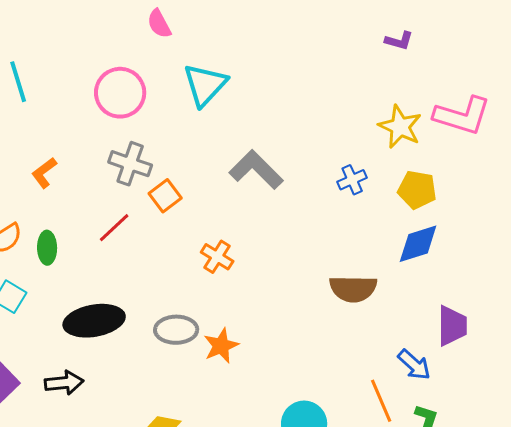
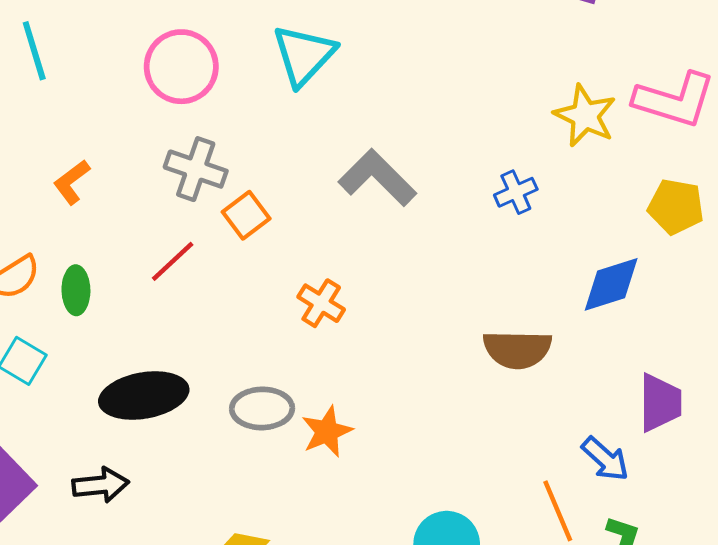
yellow pentagon: (417, 190) -> (676, 207), moved

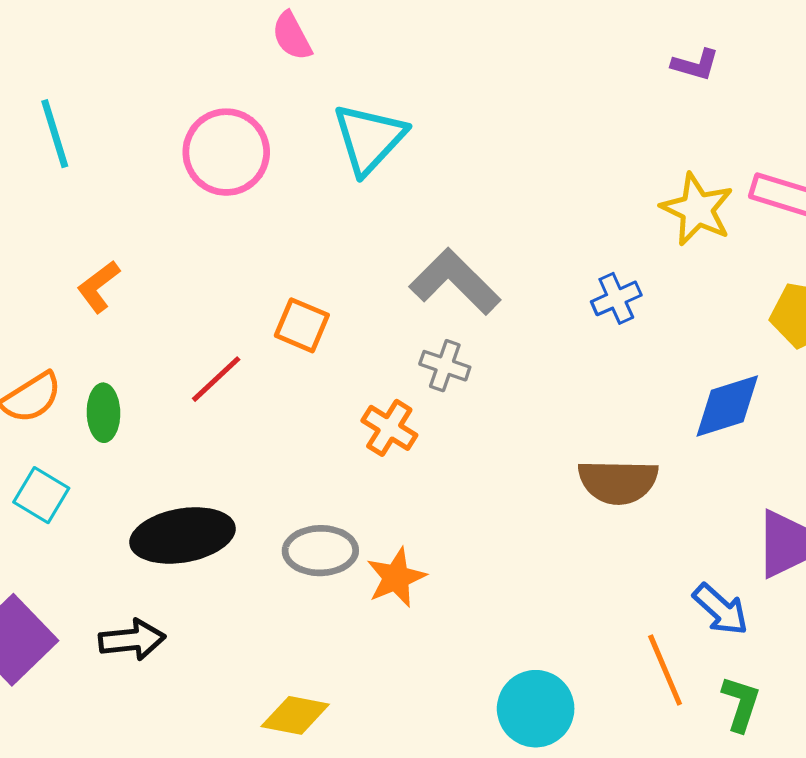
gray cross: (196, 169) -> (445, 366), moved, size x0.7
orange square: (246, 215) -> (302, 325), turned -30

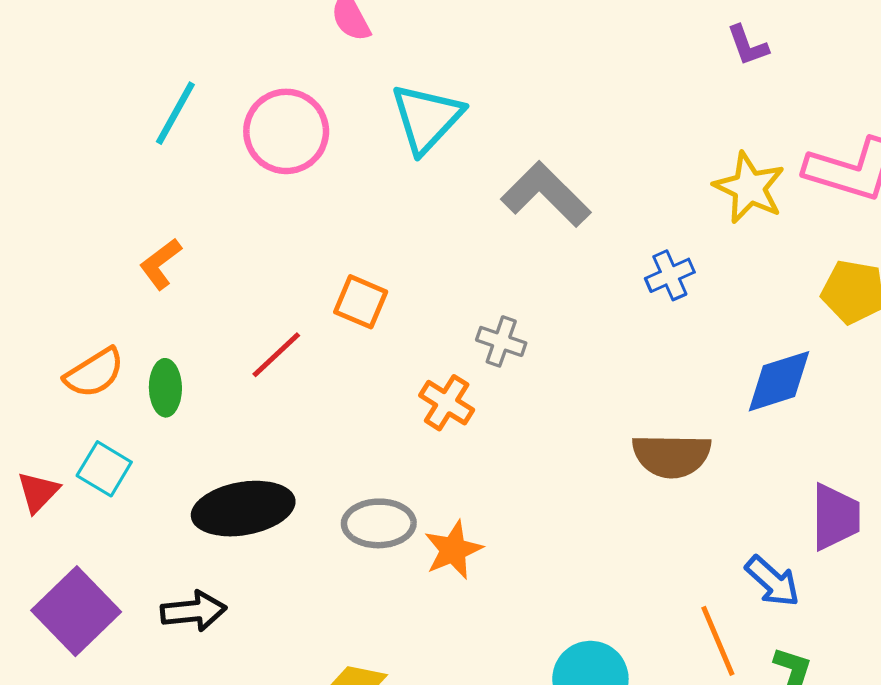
purple L-shape: (695, 65) -> (748, 45), turned 54
cyan line: (55, 134) -> (175, 113), moved, turned 46
gray L-shape: (455, 282) -> (546, 194), moved

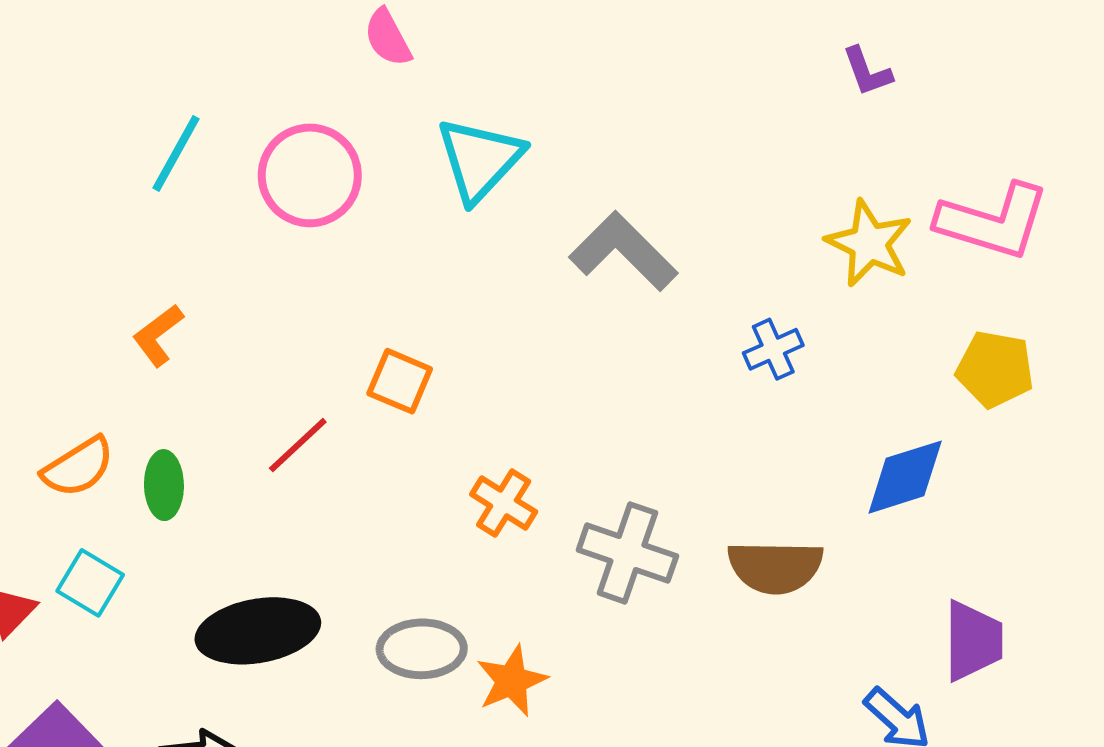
gray cross: (501, 341) -> (627, 553), moved, size x1.6

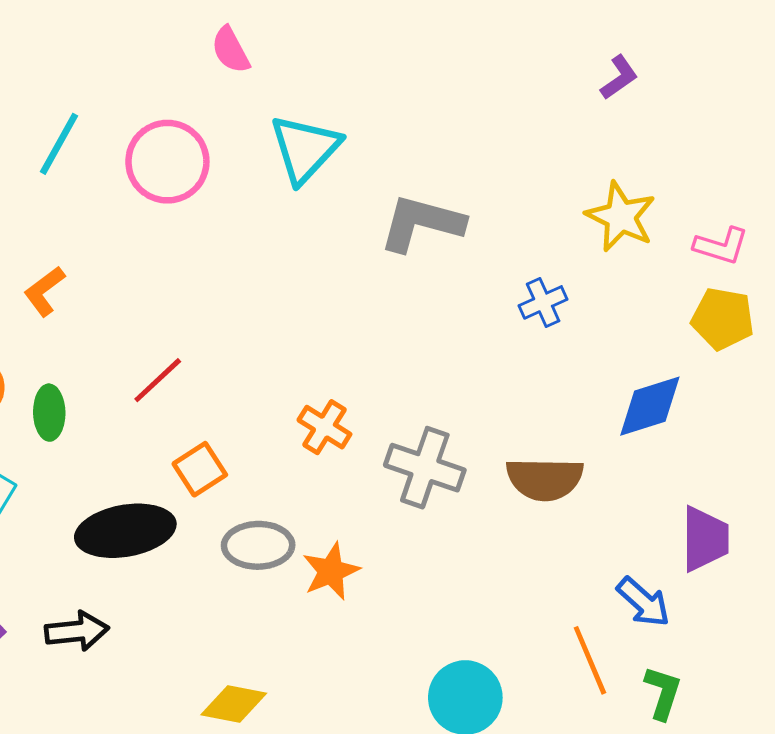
purple L-shape: (867, 72) -> (619, 77), turned -105
pink L-shape: (993, 221) -> (721, 246), moved, size x0.6
gray L-shape: (623, 251) -> (422, 223), turned -30
orange square: (400, 381) -> (200, 469), moved, turned 34

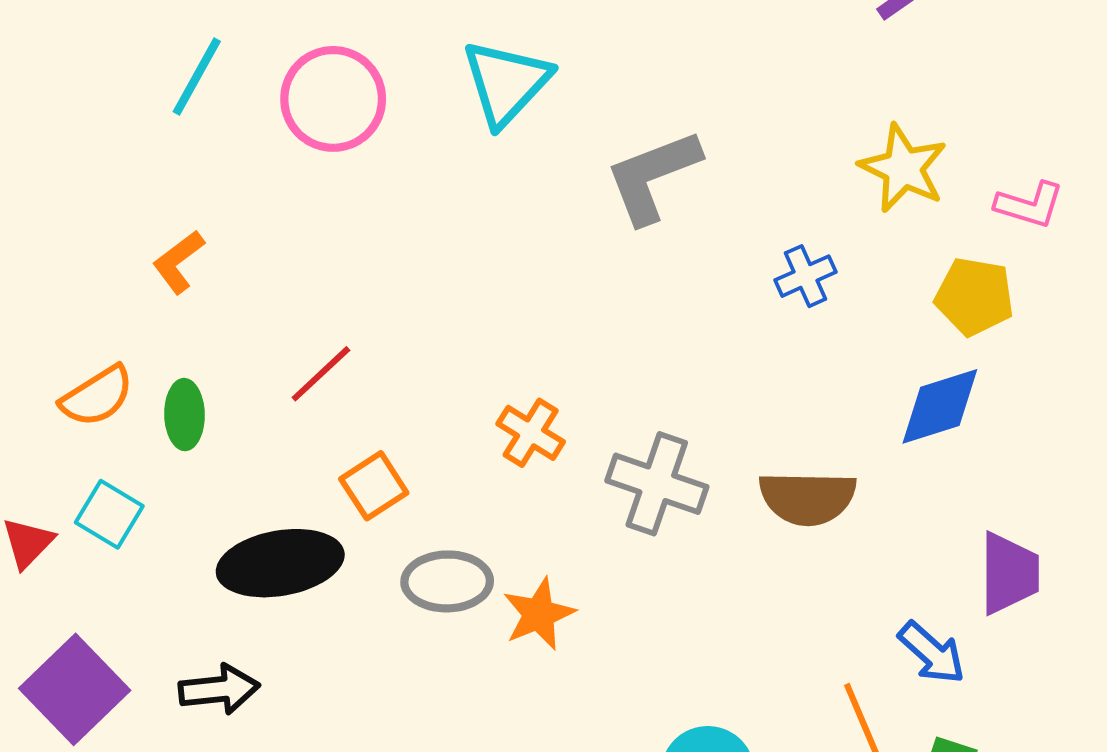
gray L-shape: (422, 223) -> (653, 176), turned -36
yellow pentagon: (723, 319) -> (974, 296), moved

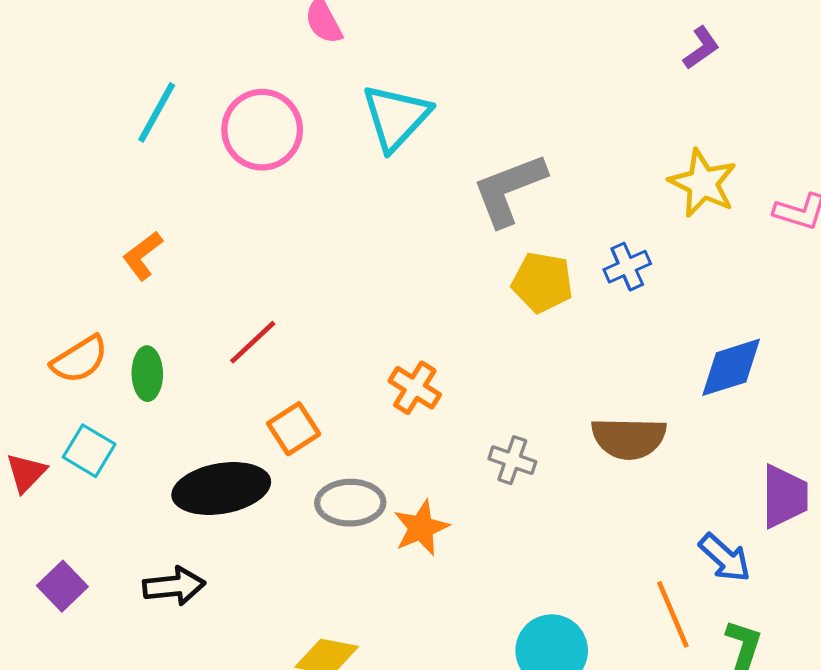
yellow pentagon: (974, 296) -> (542, 282), moved
gray cross: (657, 484) -> (512, 460), moved, size x0.6
purple square: (75, 689) -> (62, 586), size x0.6

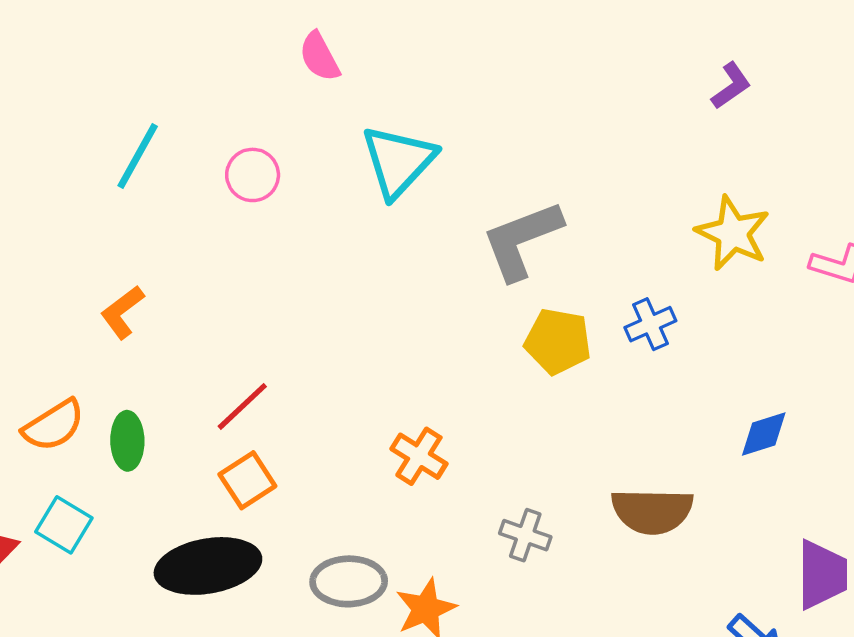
pink circle: (262, 130) -> (253, 175), size x0.6
blue diamond: (731, 367) -> (764, 434), size x0.7
orange square: (294, 429) -> (247, 480), moved

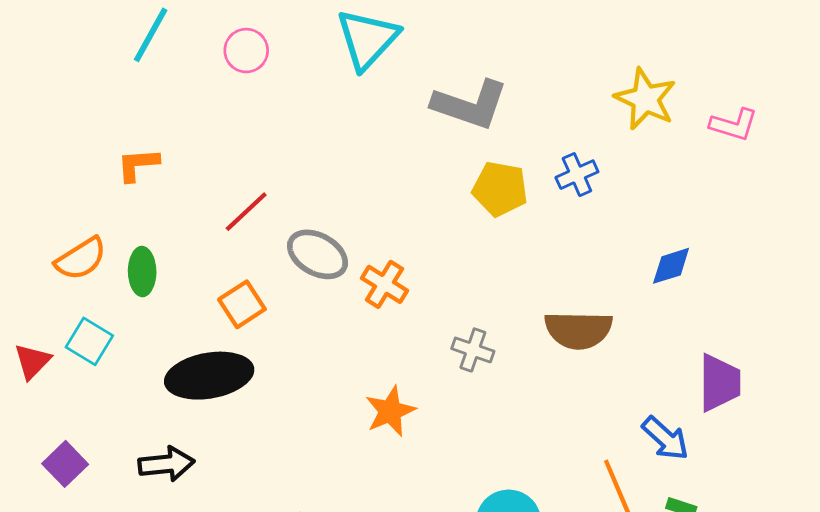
gray L-shape: (522, 240) -> (470, 105), turned -140
orange L-shape: (122, 312) -> (138, 165), turned 33
red line: (242, 406) -> (246, 212), moved
gray ellipse: (349, 581) -> (317, 254), moved, turned 30

